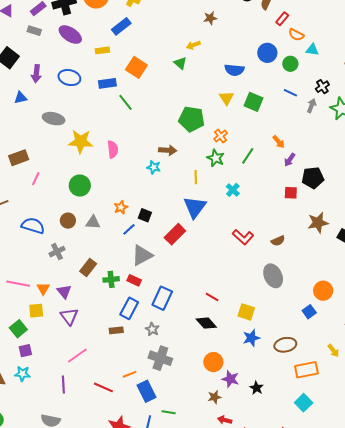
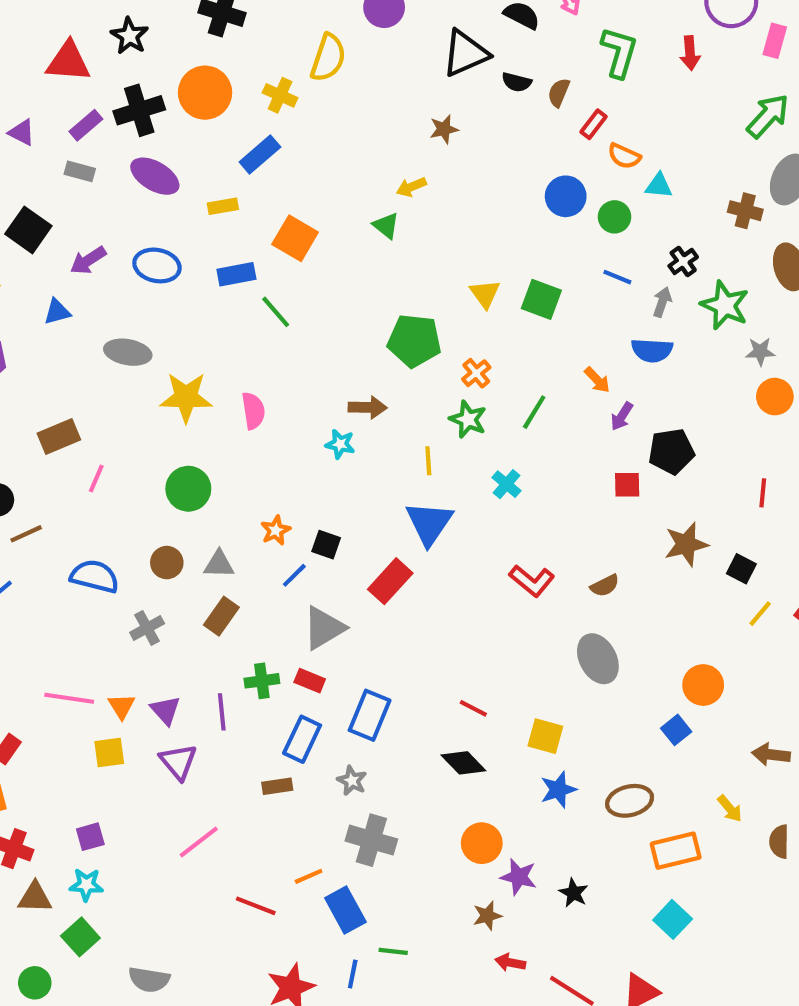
blue semicircle: (234, 70) -> (652, 350), moved
purple arrow: (36, 74) -> (88, 260), turned 54
brown rectangle: (88, 267) -> (221, 616), moved
green square: (18, 329) -> (80, 937), moved
purple line: (63, 385) -> (222, 712), moved

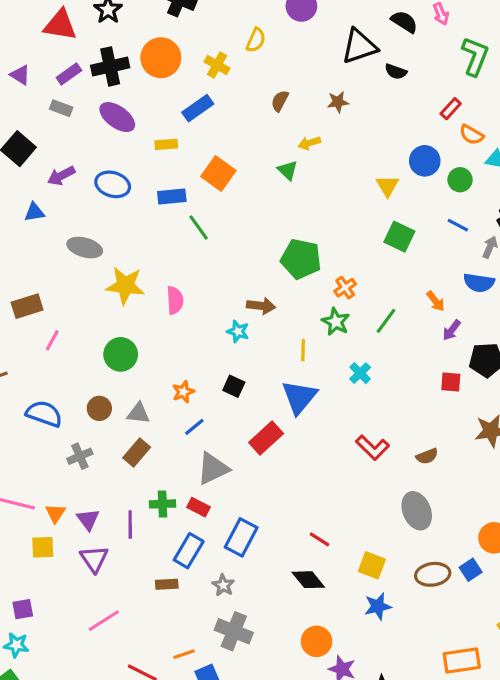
yellow semicircle: (328, 58) -> (256, 40), size x0.7
brown semicircle: (559, 93) -> (280, 101), moved
yellow triangle: (485, 294) -> (387, 186), moved
black square: (326, 545) -> (234, 386), moved
brown ellipse: (630, 801) -> (433, 574), moved

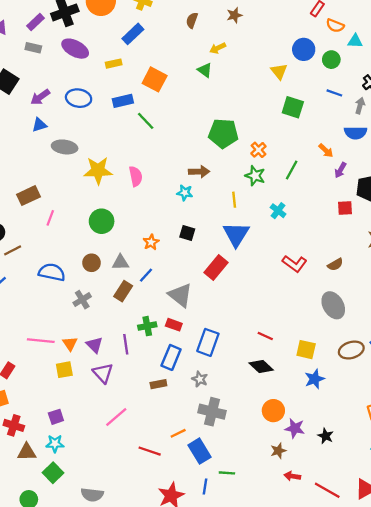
blue triangle: (34, 212) -> (39, 125), moved
blue line: (194, 427) -> (146, 275), moved
gray triangle: (213, 469) -> (180, 295), turned -48

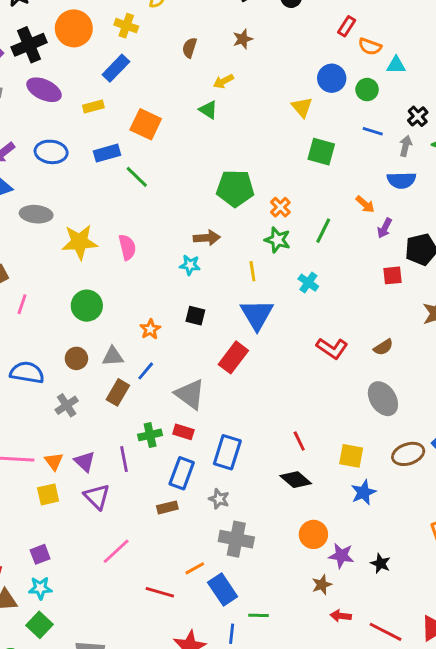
red line: (265, 336) -> (299, 441), turned 42

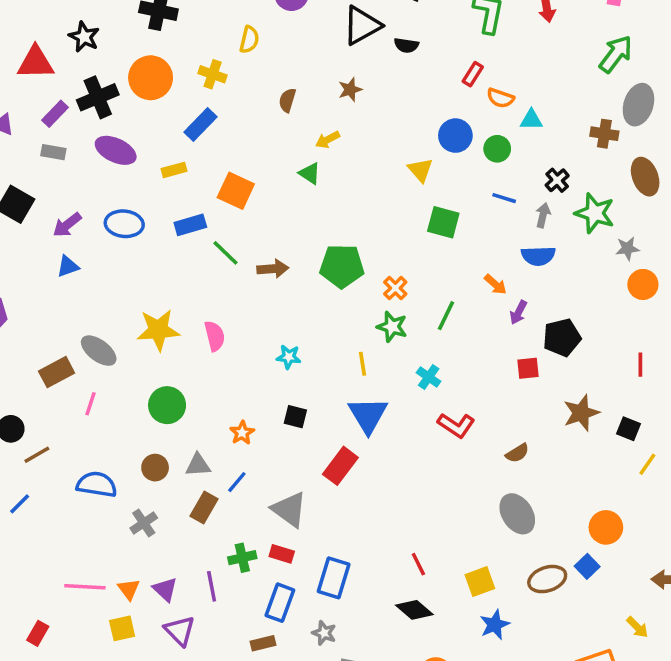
gray ellipse: (36, 214) -> (99, 351), moved, turned 32
brown arrow: (207, 238) -> (273, 269), moved
red L-shape: (332, 348) -> (456, 425), moved
yellow square: (351, 456) -> (480, 582), turned -30

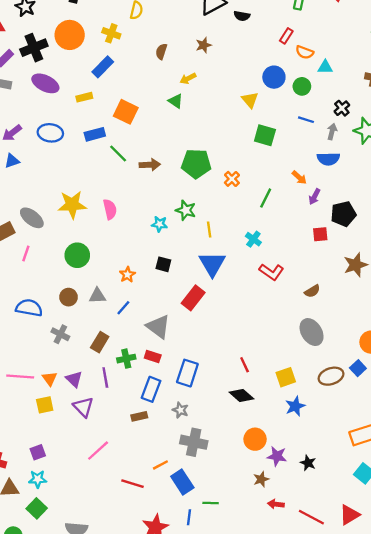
green star: (392, 327) -> (186, 210), moved
brown rectangle: (204, 508) -> (100, 342), moved
gray cross: (144, 523) -> (60, 334), turned -30

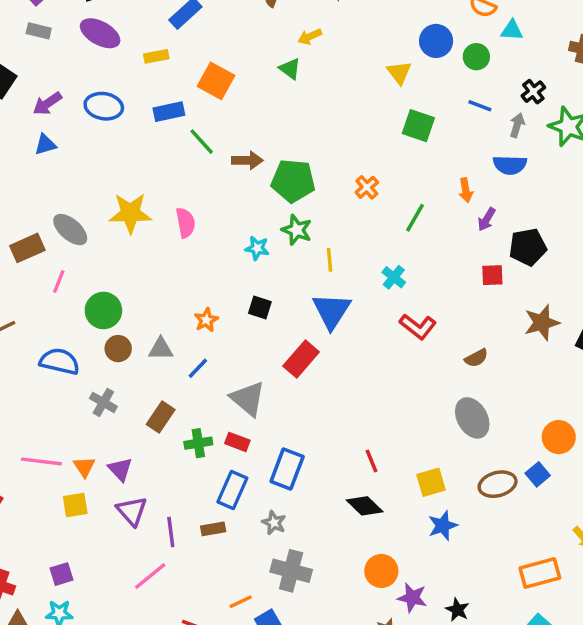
green pentagon: (196, 164) -> (293, 181), moved
orange arrow: (299, 178) -> (466, 190), turned 35
green circle: (77, 255) -> (103, 310), moved
purple line: (105, 378) -> (171, 532), moved

